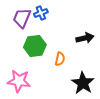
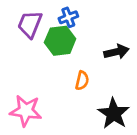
blue cross: (41, 13) -> (68, 17), moved
green hexagon: (35, 46) -> (60, 41), moved

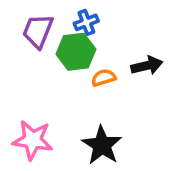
orange semicircle: (82, 81) -> (104, 78), moved, turned -120
black star: (114, 114) -> (102, 145), moved

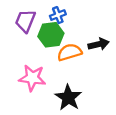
orange semicircle: (104, 78) -> (69, 52), size x1.5
pink star: (33, 140) -> (32, 78), moved

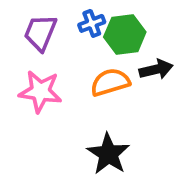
green hexagon: (51, 35) -> (125, 34), moved
pink star: (32, 78) -> (40, 91), moved

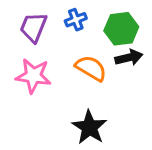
green hexagon: (125, 34) -> (121, 29), moved
orange semicircle: (110, 82) -> (91, 68), turned 48

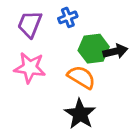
green hexagon: (121, 29) -> (94, 49), moved
orange semicircle: (91, 68) -> (81, 77), moved

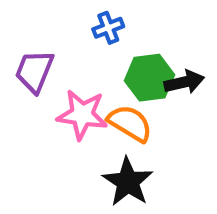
purple trapezoid: (30, 24) -> (34, 71), moved
pink star: (30, 68) -> (82, 115), moved

